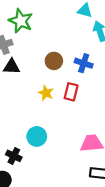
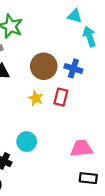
brown circle: (54, 61) -> (44, 66), size x1.5

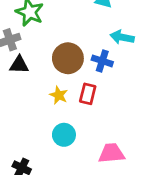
cyan arrow: (89, 37) -> (122, 37), moved, turned -60
cyan circle: (27, 142) -> (64, 135), moved

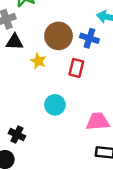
yellow star: (59, 95) -> (38, 61), moved

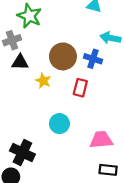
black cross: (17, 135) -> (22, 152), size x1.5

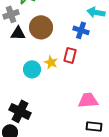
brown circle: (63, 56) -> (41, 27), moved
yellow star: (43, 81) -> (51, 62), moved
cyan circle: (59, 124) -> (32, 69), moved

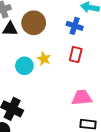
red rectangle: (70, 55) -> (76, 55), moved

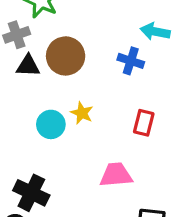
red rectangle: (76, 55) -> (144, 123), moved
pink trapezoid: (82, 98) -> (116, 175), moved

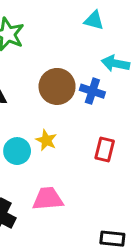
brown circle: (66, 56) -> (57, 86), moved
pink trapezoid: (116, 175) -> (48, 199), moved

